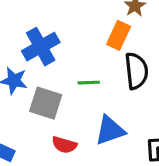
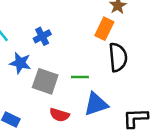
blue cross: (41, 47) -> (42, 36), size x0.6
green line: (89, 83) -> (80, 77), moved

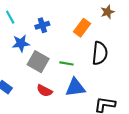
orange rectangle: (104, 29) -> (82, 28), moved
blue star: (20, 63) -> (21, 43), turned -30

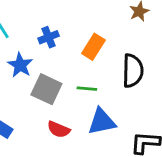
orange rectangle: (82, 28) -> (93, 47), moved
blue star: (21, 43) -> (20, 65), turned -30

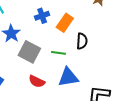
blue cross: (49, 37) -> (42, 16), moved
black semicircle: (133, 71) -> (82, 41), moved, size x0.7

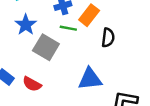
green line: (59, 53) -> (68, 28), moved
red semicircle: (37, 81) -> (32, 84), moved

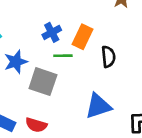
blue star: (26, 25) -> (16, 62), turned 30

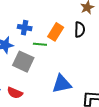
blue cross: (52, 32) -> (25, 28), moved, turned 32
black semicircle: (108, 57) -> (80, 30), moved

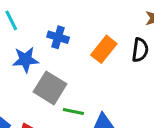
green line: (40, 44) -> (73, 111), moved

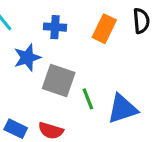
green line: (73, 111) -> (88, 99), turned 70

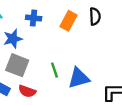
gray square: (59, 80) -> (17, 65), moved

